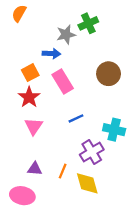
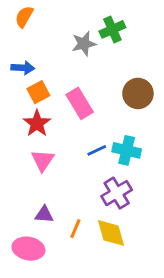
blue arrow: (51, 54) -> (23, 68), moved
cyan cross: (114, 130) -> (127, 150), moved
orange line: (63, 171) -> (75, 229), moved

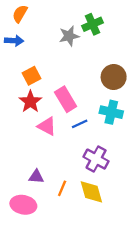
blue arrow: (23, 68) -> (14, 41), moved
pink rectangle: (80, 103) -> (66, 99), moved
cyan cross: (127, 150) -> (111, 112), moved
pink triangle: (43, 160) -> (47, 126), moved, turned -36
purple cross: (117, 193) -> (96, 159), turned -30

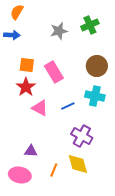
green cross: (93, 24) -> (90, 25), moved
orange square: (32, 76) -> (27, 65), turned 35
pink rectangle: (66, 99) -> (54, 72), moved
orange line: (62, 188) -> (54, 170), moved

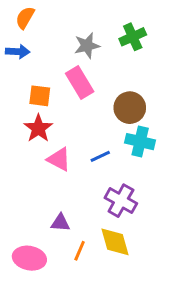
brown circle: (97, 66) -> (130, 108), moved
pink rectangle: (54, 72) -> (80, 83), moved
purple triangle: (31, 151) -> (60, 223), moved

